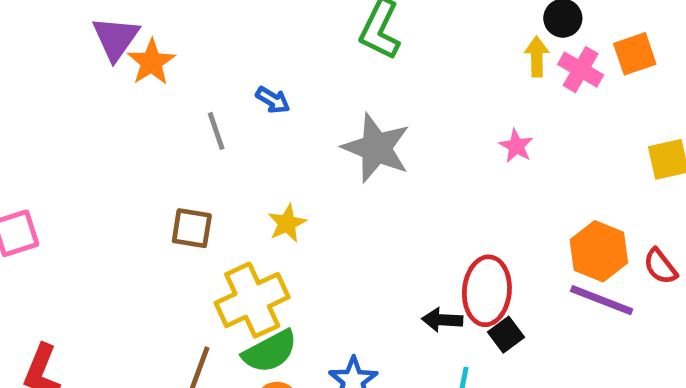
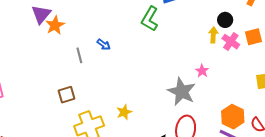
gray star: (376, 148) -> (182, 92), moved
yellow star: (287, 223) -> (124, 112), moved
brown square: (192, 228) -> (66, 95), turned -30

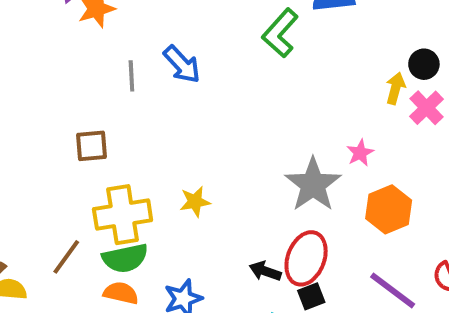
blue arrow: (104, 45) -> (182, 64), size x1.5
orange hexagon: (233, 117) -> (389, 209), moved

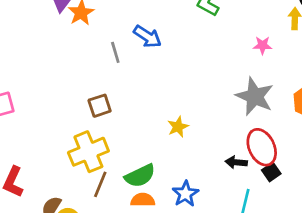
pink star: (360, 153) -> (262, 45), moved, turned -30
yellow cross: (123, 215) -> (88, 152), moved
red ellipse: (306, 258) -> (262, 147), turned -33

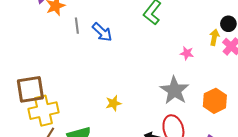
gray line: (115, 52) -> (77, 26), moved
brown square: (100, 106) -> (30, 89), moved, size x1.6

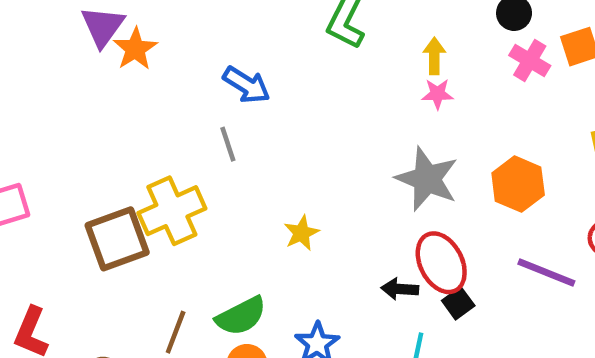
gray line: (77, 26) -> (228, 144), moved
yellow arrow: (214, 37) -> (434, 56), moved
yellow cross: (43, 111) -> (172, 211), moved

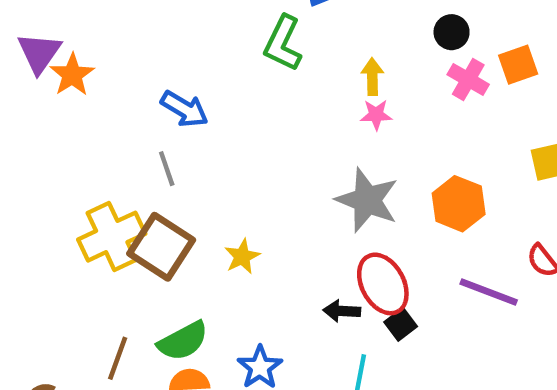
brown square: (117, 239) -> (161, 247), moved, turned -36

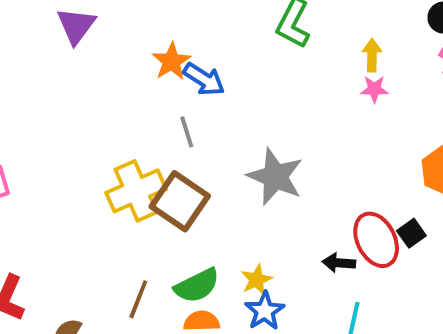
orange star: (72, 75) -> (171, 61), moved
gray star: (367, 200) -> (275, 177), moved
yellow star: (242, 257) -> (257, 280), moved
black square: (401, 324) -> (411, 233), moved

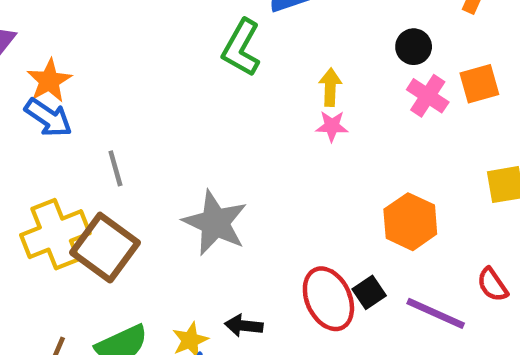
orange star: (171, 61) -> (49, 81), moved
blue arrow: (204, 79) -> (48, 118), moved
black arrow: (339, 263) -> (244, 326), moved

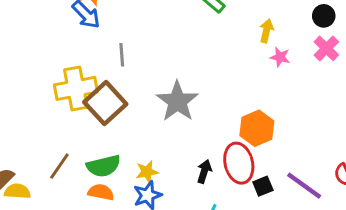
pink star: (332, 126) -> (280, 57), moved
orange hexagon: (410, 222) -> (257, 128), moved
black square: (369, 292) -> (263, 186), moved
black arrow: (244, 326) -> (204, 171), moved, turned 90

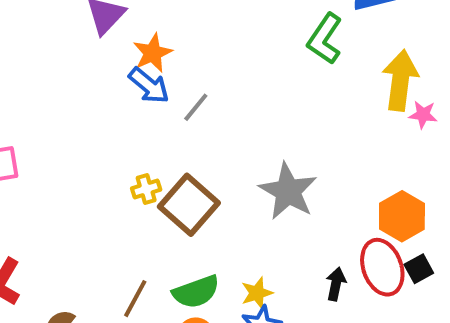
yellow arrow: (266, 31) -> (400, 80), size x1.8
gray line: (122, 55) -> (196, 107), moved, turned 50
yellow cross: (76, 88) -> (146, 189), size x0.5
black square: (263, 186) -> (419, 269), moved

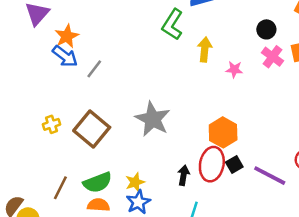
yellow arrow: (400, 80) -> (205, 49), moved, size x0.7
yellow cross: (146, 189) -> (51, 124), moved
red ellipse: (382, 267) -> (212, 164), turned 32

